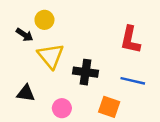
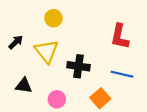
yellow circle: (44, 20) -> (53, 18), moved
black arrow: (25, 35) -> (16, 42), moved, turned -77
orange square: (109, 107) -> (100, 98), turned 30

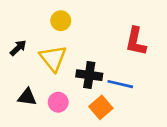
blue line: (122, 74) -> (120, 84), moved
orange square: (100, 98) -> (101, 107), moved
pink circle: (57, 99) -> (58, 102), moved

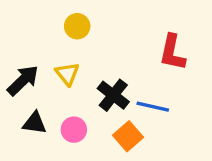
black arrow: (18, 48) -> (23, 80), moved, size x1.5
yellow triangle: (53, 58) -> (67, 74), size x0.7
black cross: (89, 75) -> (113, 95), turned 30

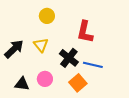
red L-shape: (172, 52) -> (85, 32), moved
black triangle: (34, 123) -> (22, 84), moved

